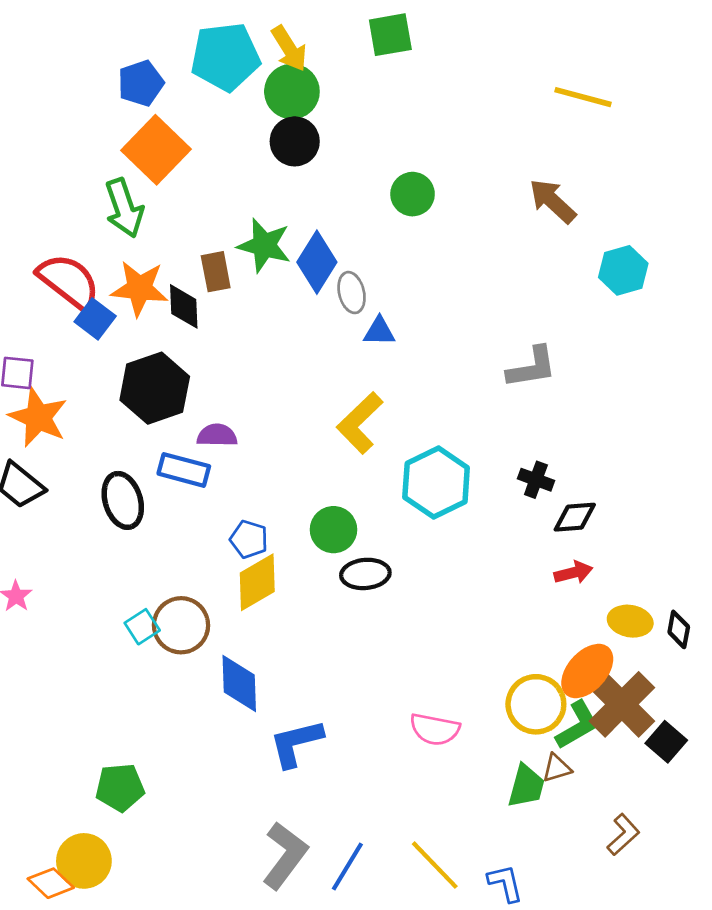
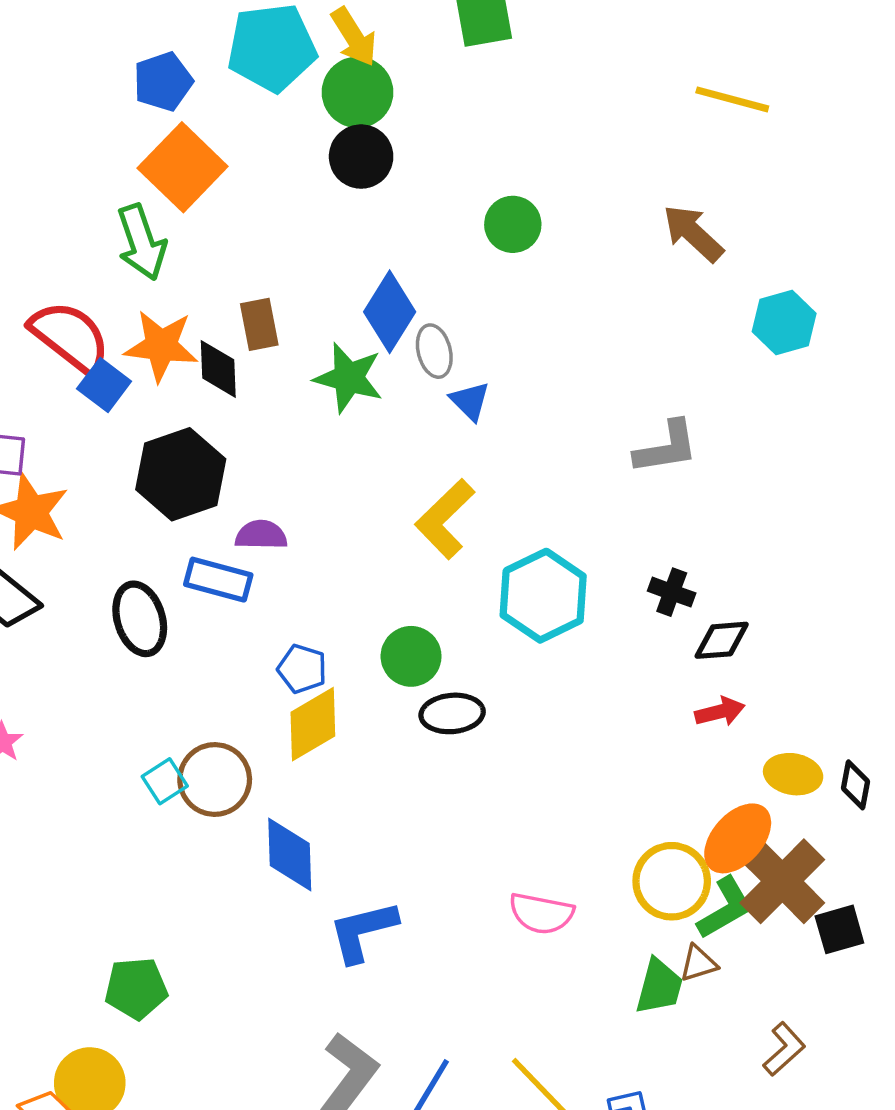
green star: (264, 245) -> (349, 378), moved
blue triangle: (379, 331) -> (470, 401), turned 44
black square: (666, 742) -> (839, 929), turned 33

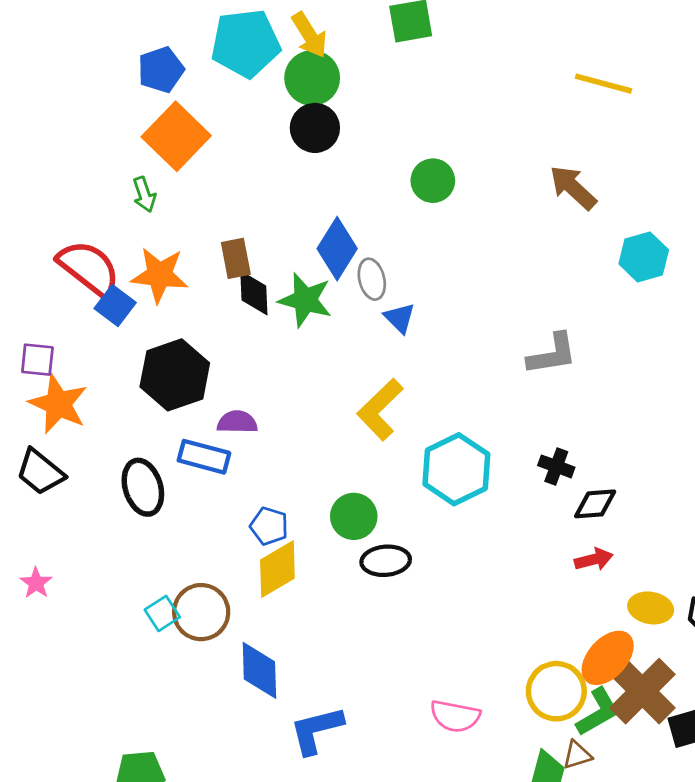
green arrow: (142, 242) -> (144, 195), size x0.6
black diamond: (218, 369) -> (254, 293), moved

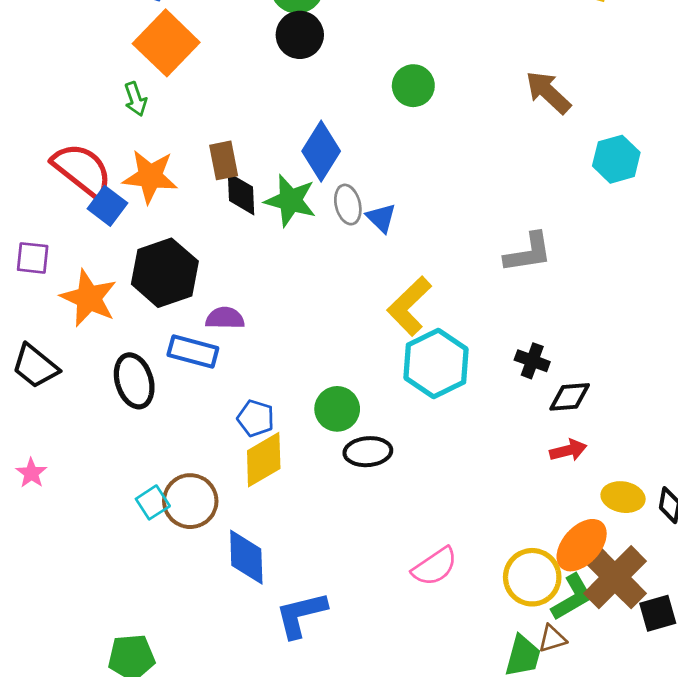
gray ellipse: (372, 279) -> (348, 205), moved
orange star: (58, 404) -> (89, 298), moved
yellow L-shape: (380, 410) -> (409, 306), moved
pink semicircle: (455, 716) -> (435, 567), moved, turned -45

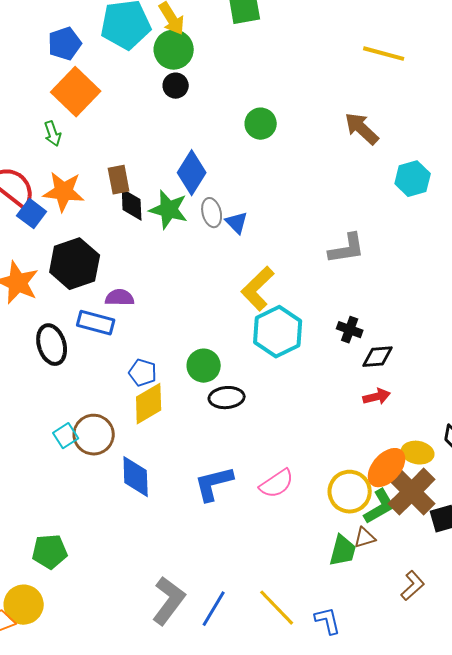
black circle: (300, 35) -> (176, 86), size x0.7
yellow ellipse: (623, 497) -> (418, 453), moved
blue L-shape: (301, 615) -> (214, 484), moved

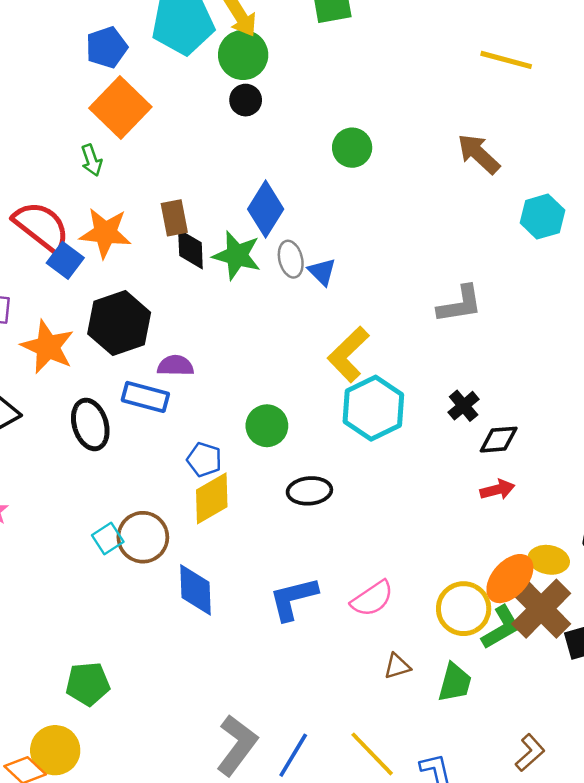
black cross: (350, 330) -> (464, 406), turned 30
green circle: (204, 366) -> (267, 426), moved
brown triangle: (365, 538) -> (397, 666), moved
brown L-shape: (413, 586) -> (530, 753), moved

